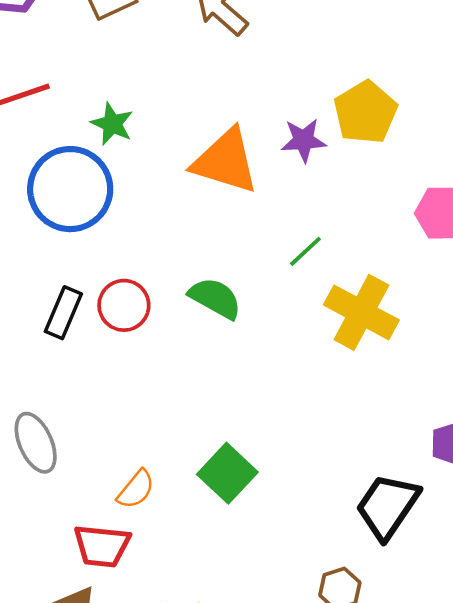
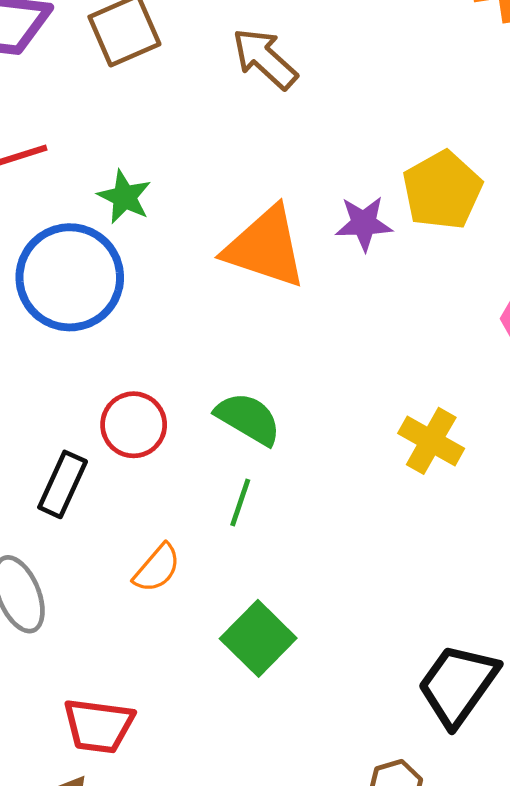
green line: (305, 251) -> (240, 503), moved, turned -30
yellow cross: (361, 312) -> (431, 441), size x0.7
black rectangle: (63, 313) -> (63, 484), moved
orange semicircle: (136, 489) -> (157, 568), moved

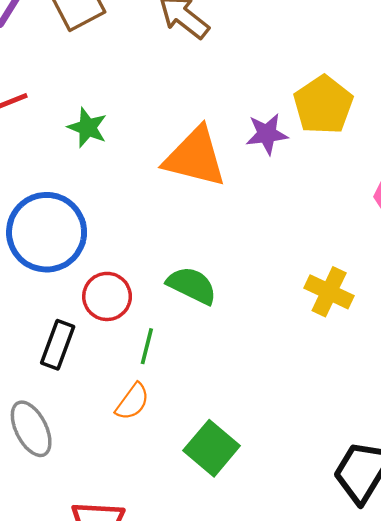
blue circle: (70, 277) -> (47, 232), moved
green line: (240, 503) -> (147, 346), moved

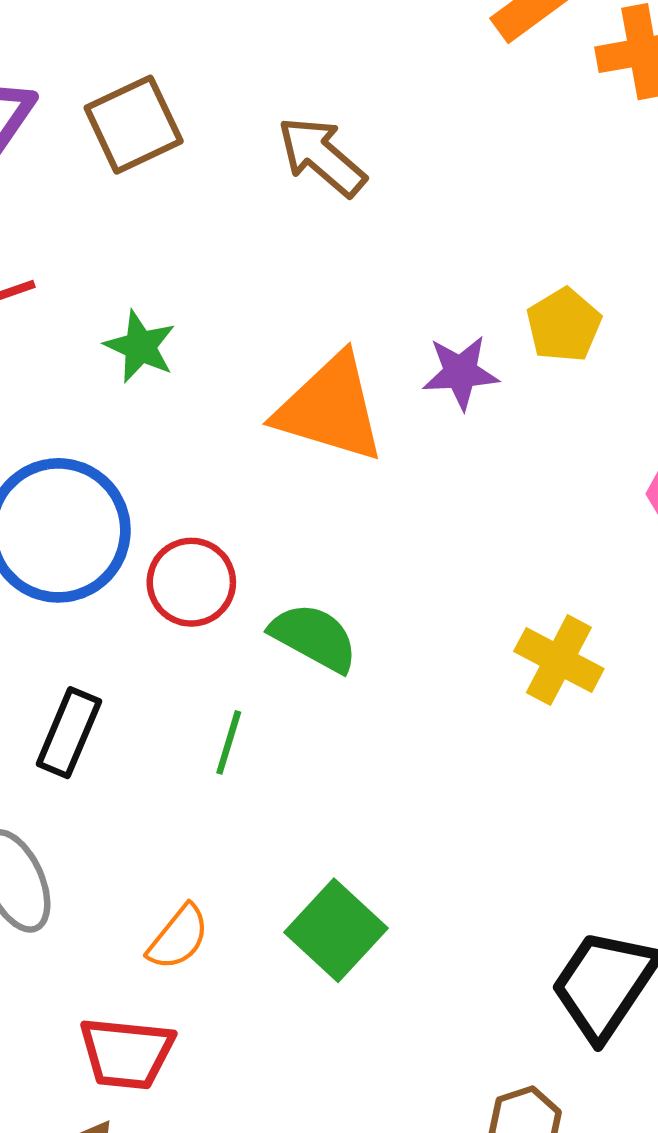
yellow pentagon: (323, 105) -> (564, 325), size x0.7
red circle: (107, 296) -> (191, 582), moved
orange semicircle: (132, 402) -> (178, 937), moved

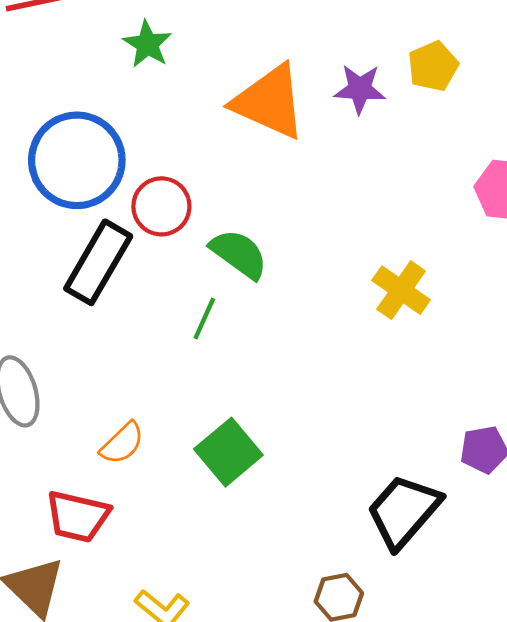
black rectangle: (69, 733) -> (98, 262), moved, size x1.4
green line: (229, 742) -> (204, 318), moved

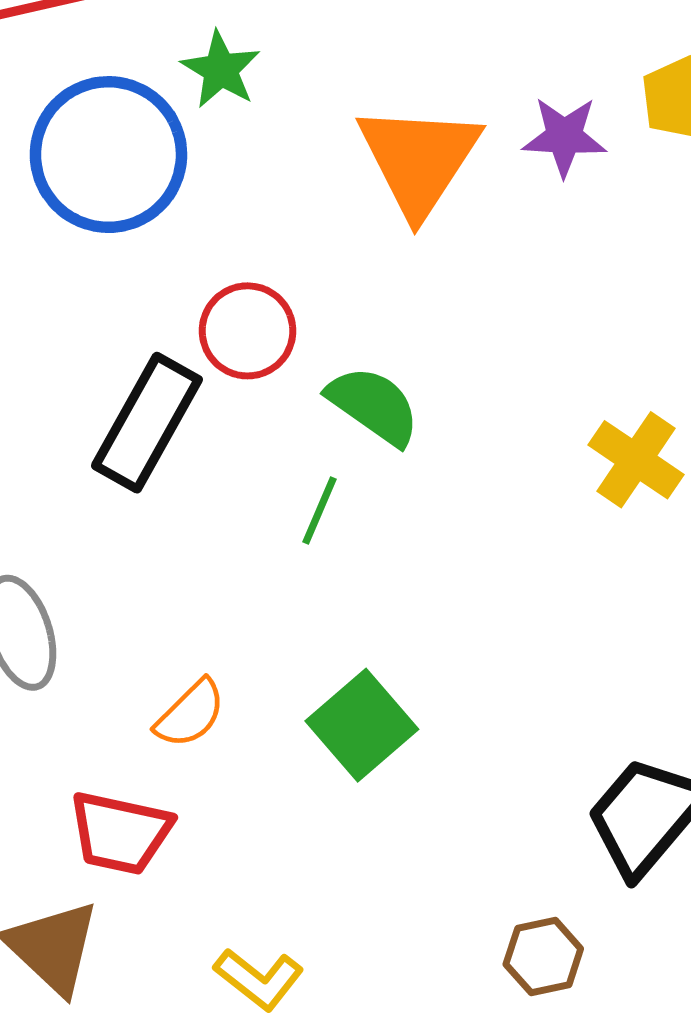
orange triangle: (269, 102) -> (419, 159), turned 40
blue circle: (77, 160) -> (108, 155), moved

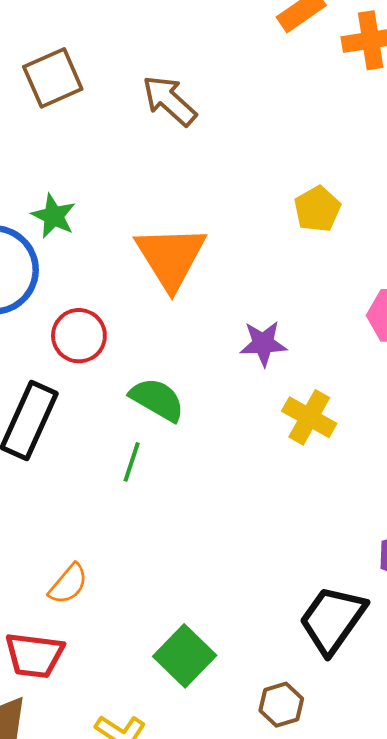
purple star: (564, 137) -> (263, 344), moved
red circle: (248, 331) -> (79, 336), moved
green square: (362, 725) -> (185, 656), moved

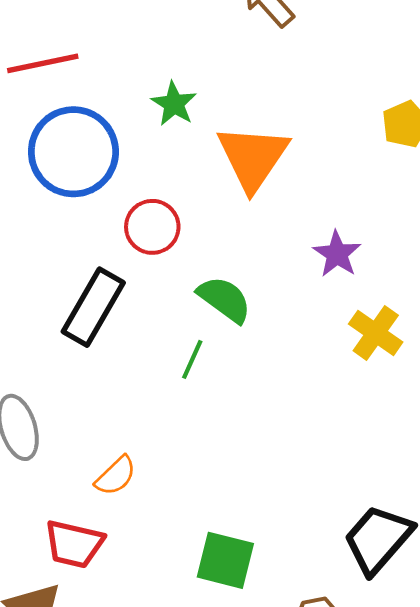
green star: (54, 216) -> (174, 104), moved
purple star: (263, 344) -> (337, 254), turned 30
green square: (185, 656) -> (225, 560), turned -36

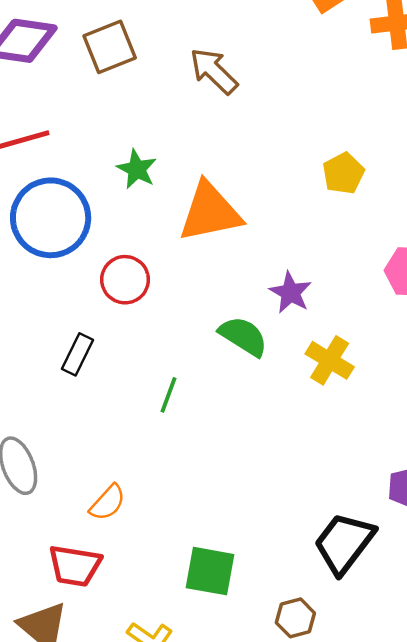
orange triangle: (253, 157) -> (210, 212), turned 48
green semicircle: (224, 299) -> (243, 336), moved
black rectangle: (93, 307) -> (78, 354), size x0.6

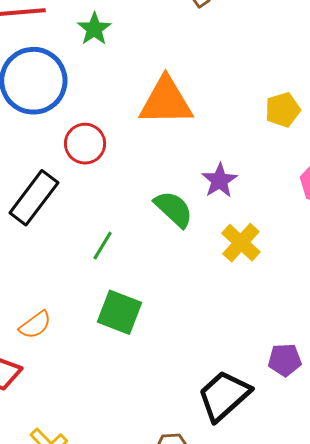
green star: (137, 169) -> (94, 29), moved
yellow pentagon: (343, 173) -> (283, 110), moved
black rectangle: (78, 354) -> (34, 198), size x1.6
green square: (210, 571) -> (119, 312), moved

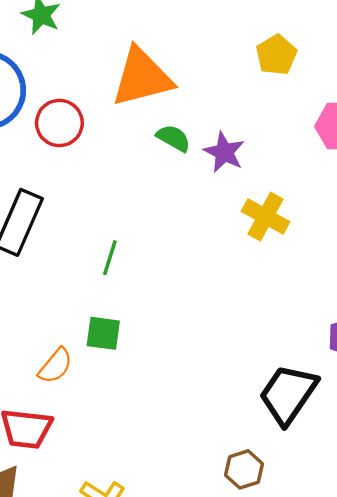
red circle: (85, 144) -> (59, 123), moved
green semicircle: (174, 209) -> (173, 138), moved, size x0.7
green square: (119, 312) -> (103, 333), moved, size x0.7

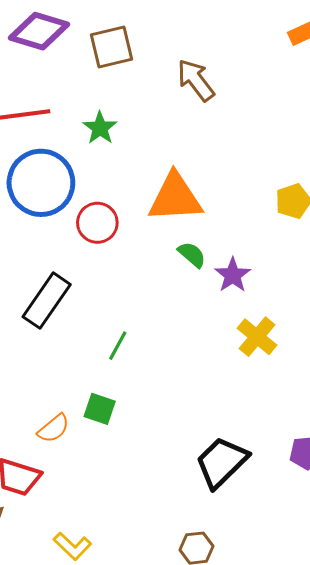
black trapezoid: (288, 394) -> (222, 462), moved

